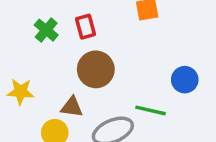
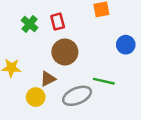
blue circle: (185, 80) -> (126, 45), moved
brown triangle: (72, 107) -> (48, 79), turned -35

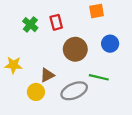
blue circle: (126, 45) -> (110, 44), moved
brown circle: (65, 52) -> (75, 49), moved

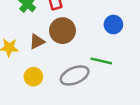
brown circle: (75, 49) -> (62, 31), moved
brown triangle: (47, 75) -> (37, 42), moved

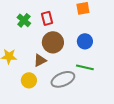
blue circle: (113, 25) -> (85, 41), moved
brown triangle: (37, 42) -> (40, 60), moved

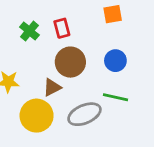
yellow circle: (29, 80) -> (37, 116), size x1.5

